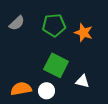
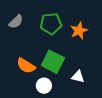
orange star: (84, 33) -> (79, 31), turned 30
orange semicircle: (21, 89) -> (26, 66), moved, turned -138

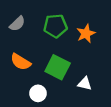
orange semicircle: (26, 66) -> (21, 62), moved
white circle: (44, 86) -> (38, 93), moved

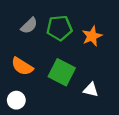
gray semicircle: (17, 24) -> (29, 26), moved
white circle: (38, 93) -> (16, 100), moved

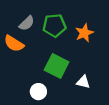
orange semicircle: (22, 66) -> (14, 44), moved
white circle: (16, 100) -> (38, 92), moved

